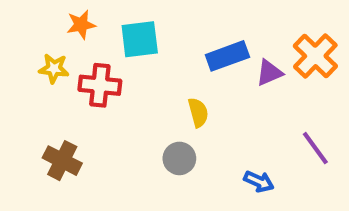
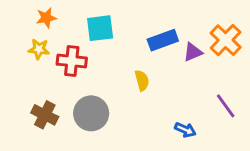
orange star: (81, 25) -> (46, 18), moved
gray circle: (179, 158) -> (91, 113), moved, size x1.5

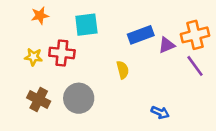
orange cross: (226, 40) -> (195, 35), turned 32
yellow star: (39, 49) -> (33, 57), moved
purple line: (226, 106) -> (195, 66), moved

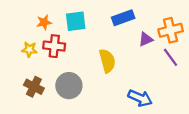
orange star: (40, 16) -> (44, 22), moved
blue rectangle: (141, 35) -> (123, 18), moved
yellow semicircle: (123, 70) -> (107, 61), size x1.5
blue arrow: (160, 112) -> (140, 98), size x1.5

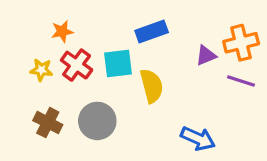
blue rectangle: (123, 18) -> (152, 31), moved
cyan square: (76, 21) -> (118, 63), moved
red cross: (54, 46) -> (77, 65), turned 30
purple line: (171, 57) -> (241, 81), turned -36

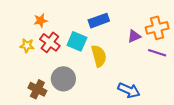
cyan square: (118, 63) -> (77, 41), turned 30
brown cross: (48, 123) -> (37, 89), moved

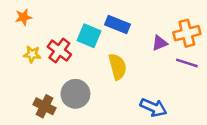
orange star: (40, 21) -> (23, 17), moved
blue rectangle: (99, 21) -> (118, 25), turned 42
cyan square: (77, 41) -> (89, 36), moved

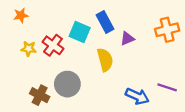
blue rectangle: (118, 25) -> (105, 22), turned 40
purple triangle: (160, 43) -> (127, 39), moved
purple line: (187, 63) -> (167, 87), moved

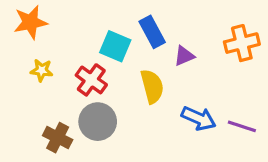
orange star: (21, 15) -> (30, 22), size x1.5
red cross: (53, 45) -> (91, 80), moved
blue arrow: (137, 96) -> (199, 118), moved

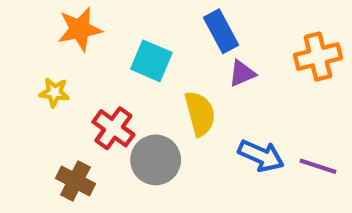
orange star: (30, 22) -> (80, 29), moved
blue rectangle: (152, 32) -> (221, 31), moved
red cross: (91, 80) -> (113, 128), moved
gray circle: (98, 122) -> (156, 160), moved

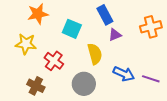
yellow star: (54, 92) -> (26, 44), size x1.5
gray circle: (156, 160) -> (84, 84), moved

